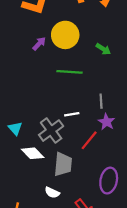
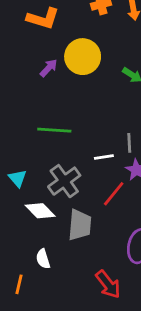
green line: (70, 72) -> (54, 130), moved
white line: (72, 114) -> (104, 157), moved
white semicircle: (52, 192) -> (43, 259), moved, turned 48

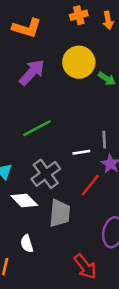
yellow circle: (83, 57) -> (79, 62), moved
purple arrow: (49, 68) -> (32, 72), size x1.6
green line: (54, 130) -> (37, 128), turned -32

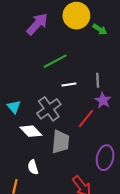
green line: (37, 128) -> (55, 61), moved
white line: (81, 152) -> (69, 84), moved

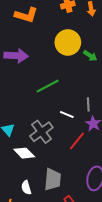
purple arrow: (37, 24) -> (16, 56), moved, turned 50
white line: (69, 84) -> (67, 115), moved, turned 32
gray trapezoid: (61, 142) -> (53, 179), moved

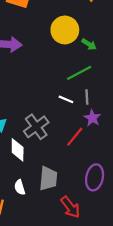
green line: (48, 86) -> (79, 73), moved
white line: (67, 115) -> (66, 99), moved
white diamond: (24, 153) -> (18, 150), turned 45

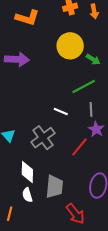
white line: (66, 99) -> (61, 112), moved
white diamond: (18, 150) -> (27, 172), moved

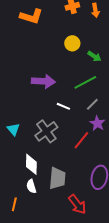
yellow circle: (70, 46) -> (72, 43), size x0.6
purple arrow: (17, 59) -> (43, 81), moved
gray line: (91, 109) -> (92, 104), turned 48

